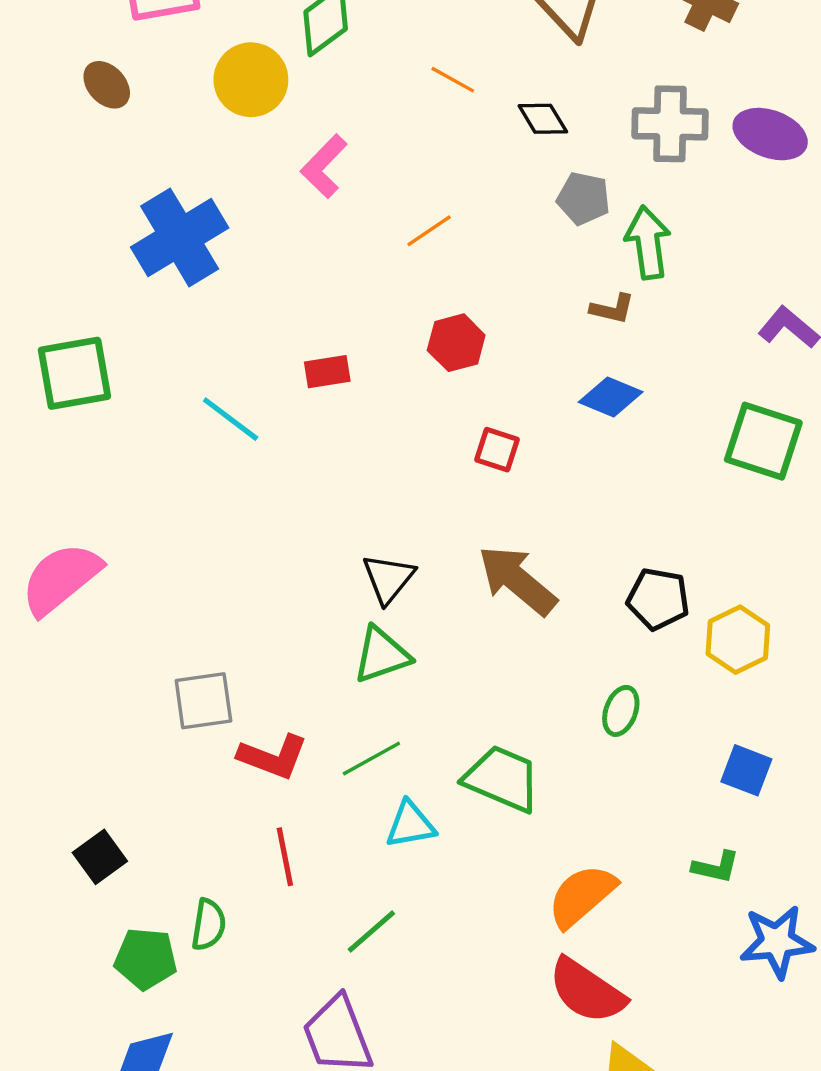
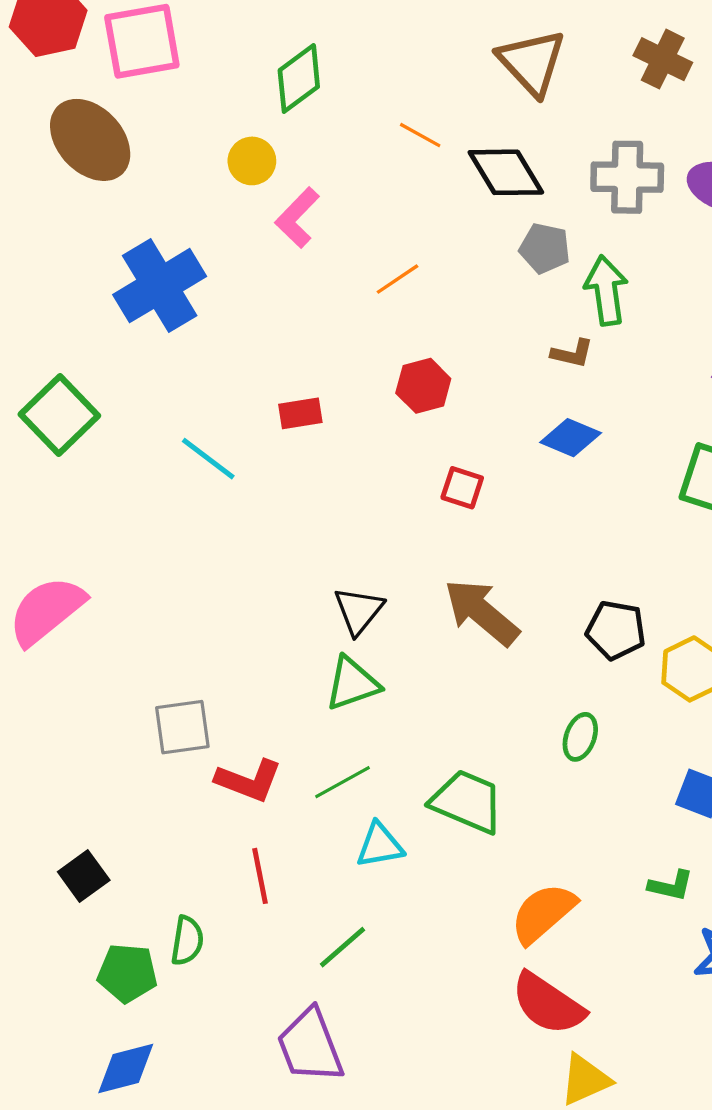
yellow circle: (251, 80) -> (252, 161), moved, size x0.7
brown ellipse: (107, 85) -> (90, 140), size x1.8
black diamond: (543, 119) -> (506, 172), size x1.6
green square: (74, 373) -> (59, 415), turned -34

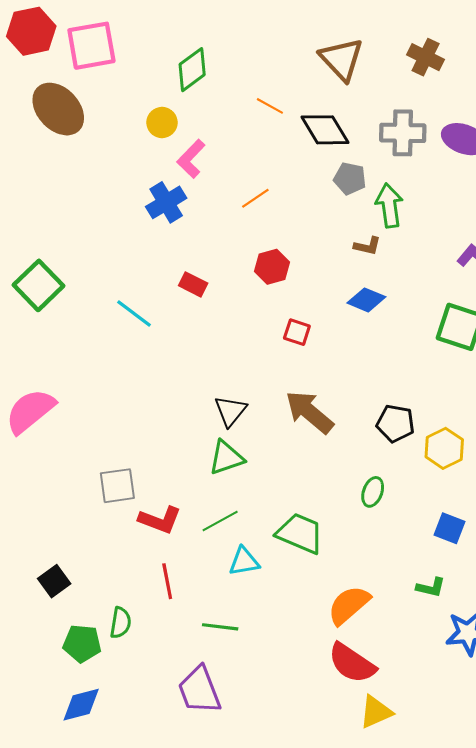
blue cross: (160, 286) -> (166, 202), moved, size x0.7
red rectangle: (300, 413) -> (193, 284), turned 36
green line: (342, 947) -> (220, 627), turned 48

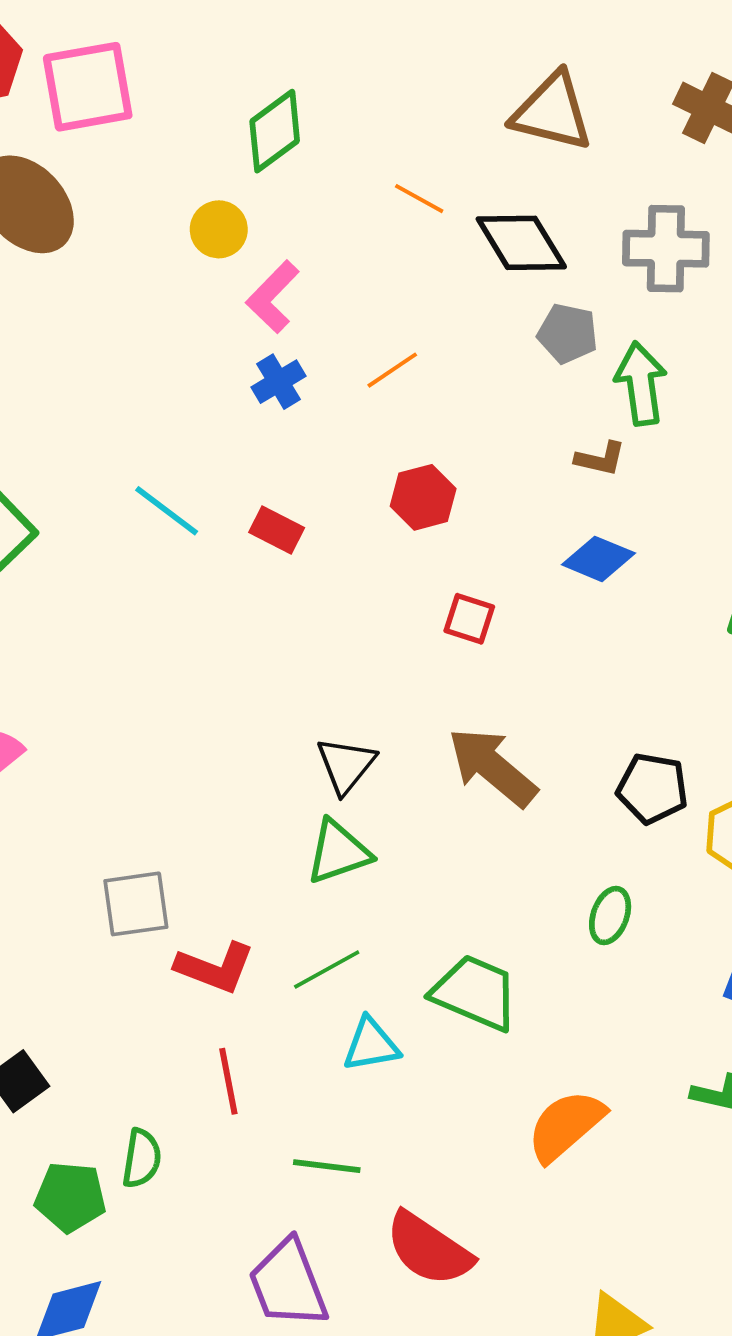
brown triangle: (342, 59) -> (552, 112), turned -33
blue cross: (166, 202) -> (278, 382), moved, size x0.7
cyan line: (134, 313) -> (167, 511), moved
red semicircle: (352, 663) -> (429, 1249), moved

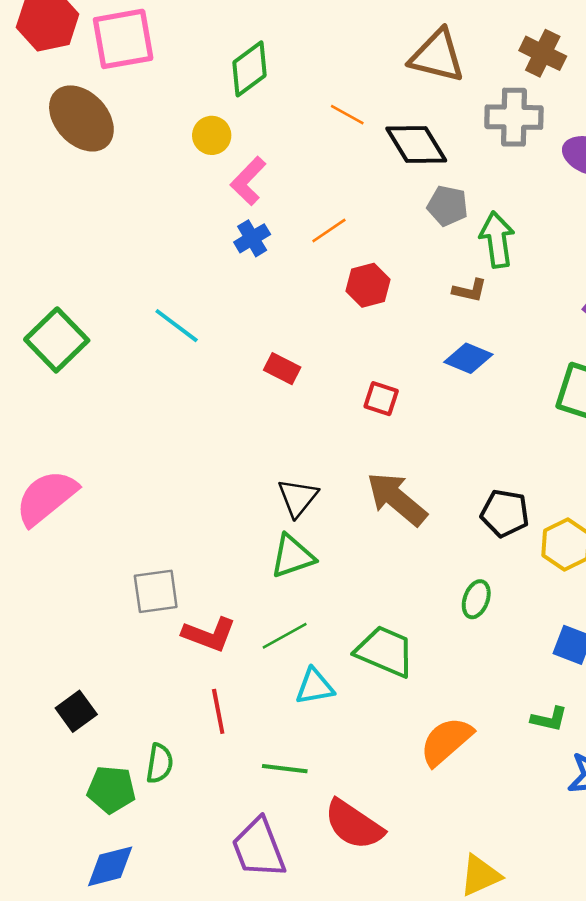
gray cross: (666, 249) -> (514, 117), moved
red hexagon: (423, 497) -> (368, 285), moved
red rectangle: (277, 530) -> (282, 369), moved

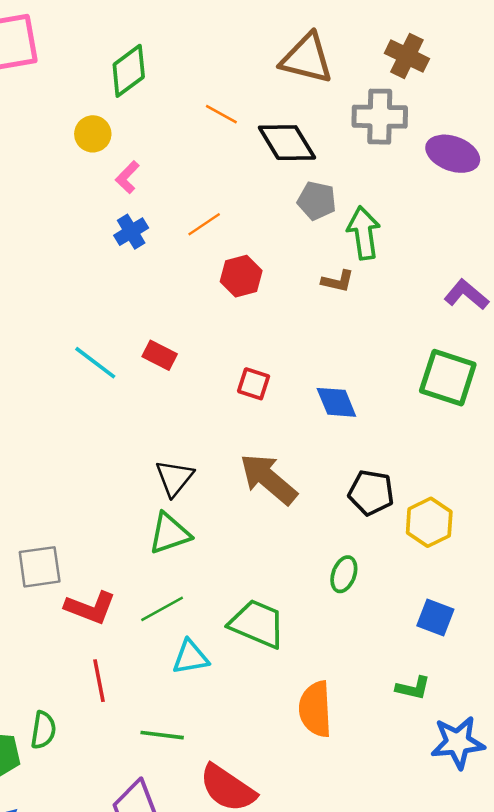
pink L-shape: (248, 181) -> (127, 177), size x0.7
cyan line: (177, 326) -> (95, 363), moved
blue diamond: (468, 358) -> (336, 402), moved, turned 45
orange semicircle: (446, 741) -> (315, 709), turned -52

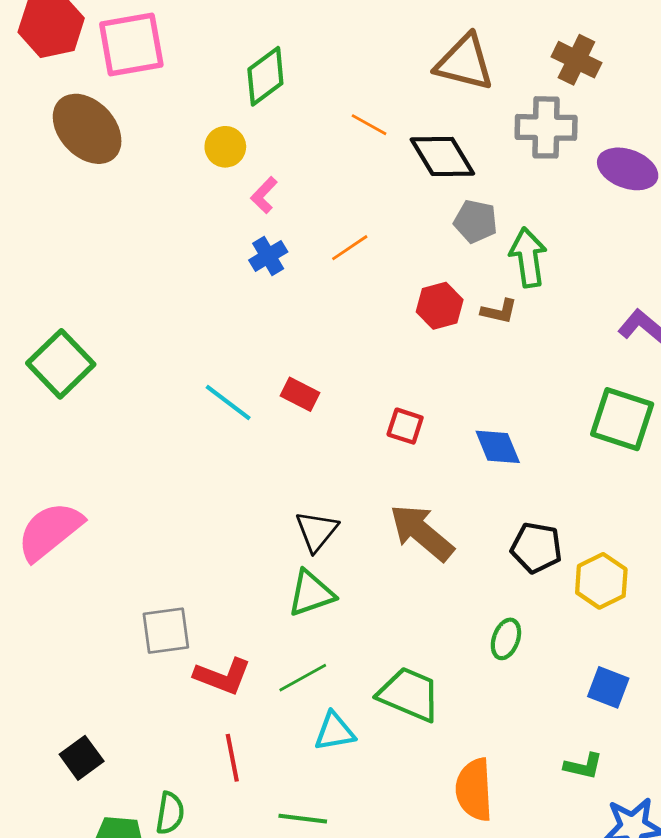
red hexagon: (241, 276) -> (440, 306), moved

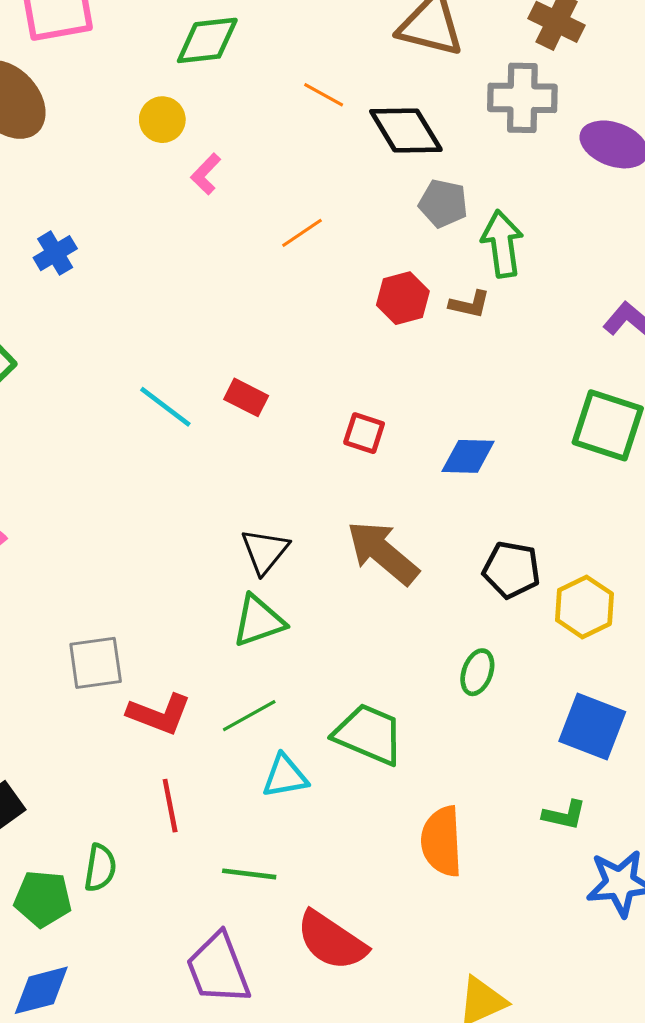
green diamond: (265, 76) -> (207, 40), turned 30
blue cross: (268, 256) -> (55, 253), moved
blue diamond: (498, 447) -> (468, 456), turned -66
blue square: (608, 687) -> (592, 726), size x1.4

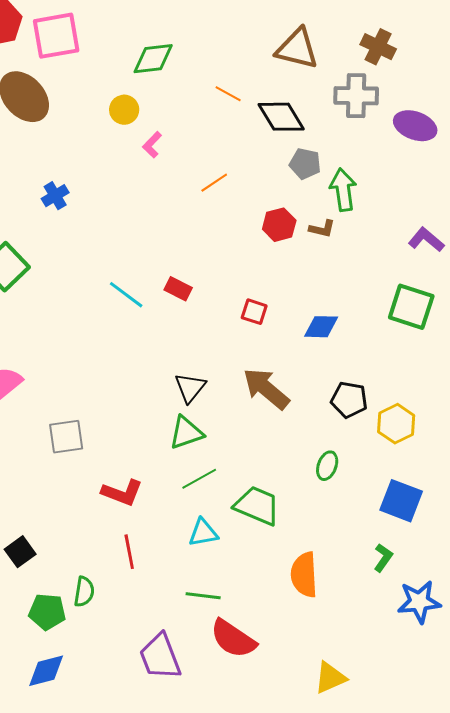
gray square: (96, 663) -> (66, 437), moved
green line: (249, 716) -> (199, 479), moved
green L-shape: (564, 815) -> (383, 558), turned -68
green line: (249, 874) -> (203, 596), moved

